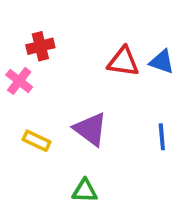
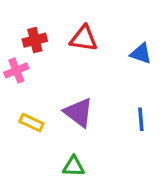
red triangle: (123, 62) -> (84, 38), moved
pink cross: (19, 81) -> (16, 70), turned 30

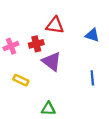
red cross: (35, 40) -> (36, 44), moved
purple triangle: (79, 112) -> (52, 61), moved

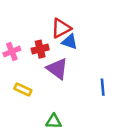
red triangle: (55, 25) -> (61, 28), turned -36
blue triangle: (92, 35) -> (70, 42), moved

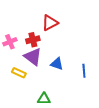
blue triangle: (70, 42) -> (57, 64), moved
purple triangle: (57, 69) -> (33, 57), moved

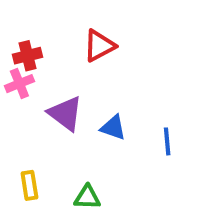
red cross: (33, 40) -> (27, 56), moved
yellow rectangle: (19, 73) -> (29, 185), moved, turned 56

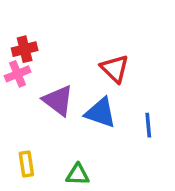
red triangle: (99, 46) -> (115, 69), moved, turned -48
blue triangle: (113, 127) -> (101, 113), size x1.4

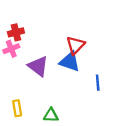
red triangle: (115, 69) -> (75, 45), turned 30
blue triangle: (101, 113) -> (70, 62), moved

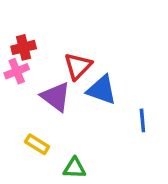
red triangle: (75, 45) -> (78, 66), moved
yellow rectangle: (17, 108) -> (37, 144), moved, turned -49

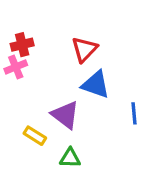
red triangle: (78, 66) -> (84, 49), moved
purple triangle: (56, 97) -> (65, 115), moved

